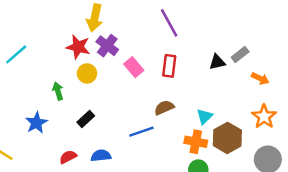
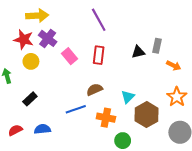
yellow arrow: (95, 18) -> (37, 16), turned -105
gray rectangle: (240, 54) -> (157, 46), turned -40
orange cross: (196, 142) -> (106, 118), moved

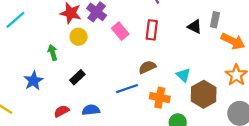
black triangle: (138, 52) -> (195, 27), turned 40
orange arrow: (174, 66) -> (233, 41), size x1.5
cyan triangle: (128, 97) -> (183, 75), turned -32

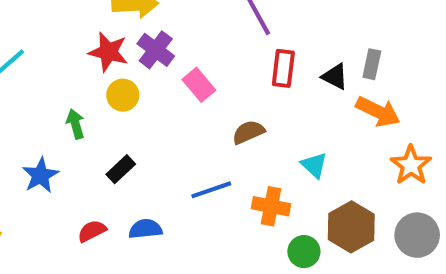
red rectangle: (152, 30) -> (283, 68), moved
orange arrow: (233, 41) -> (378, 112), moved
brown semicircle: (147, 67) -> (248, 132), moved
brown hexagon: (204, 94) -> (351, 227), moved

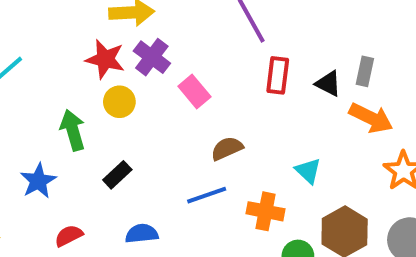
green arrow: (75, 124) -> (73, 130), size x1.4
brown semicircle: (248, 132) -> (227, 148), moved
red semicircle: (92, 231) -> (69, 236), moved

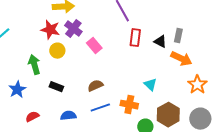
brown semicircle: (227, 148) -> (95, 86), moved
black rectangle: (117, 175) -> (56, 87), turned 64
blue line: (207, 195) -> (100, 108), moved

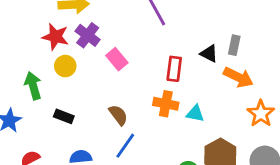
red rectangle: (135, 38) -> (174, 69), moved
cyan triangle: (150, 85) -> (195, 114), turned -32
brown semicircle: (95, 86) -> (118, 115), turned 77
orange cross: (129, 105) -> (166, 104), moved
blue line: (100, 108) -> (125, 146), turned -36

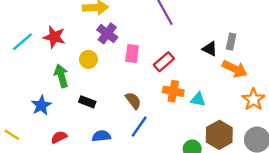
red star: (55, 37) -> (54, 37), moved
pink rectangle: (117, 59) -> (132, 53), turned 48
red rectangle: (174, 69) -> (164, 62), moved, turned 42

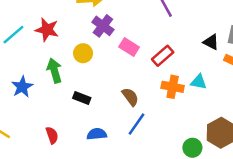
pink rectangle: (132, 53) -> (129, 47), turned -66
cyan triangle: (198, 99) -> (199, 82), moved
blue star: (41, 105) -> (22, 87), moved
red semicircle: (59, 137) -> (52, 135), turned 98

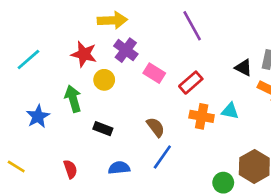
red star: (47, 30) -> (84, 54), moved

